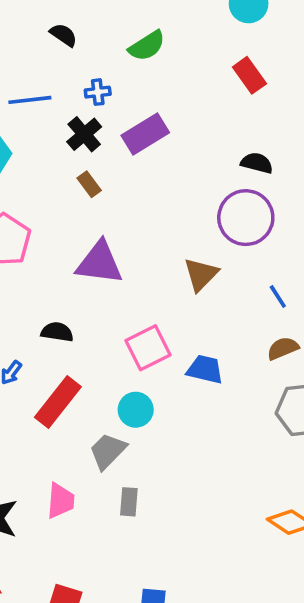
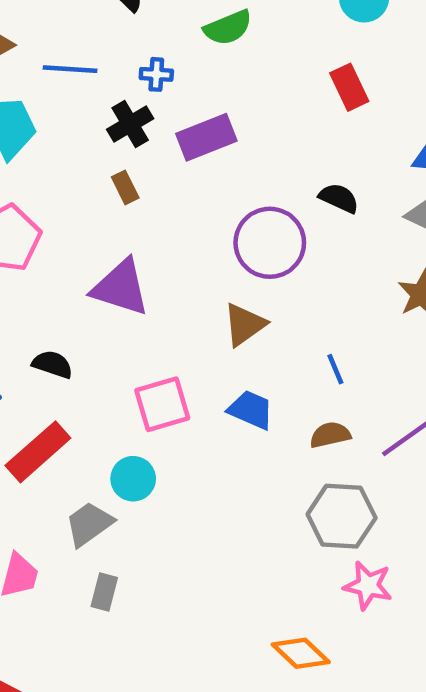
purple circle: (246, 218) -> (270, 243), moved
blue trapezoid: (205, 369) -> (251, 410), moved

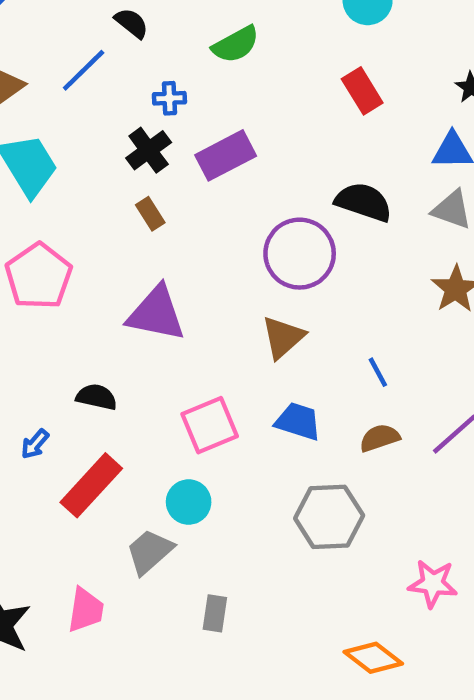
blue line: (70, 69) -> (84, 70), moved, turned -42
black semicircle: (339, 198) -> (364, 202), size x1.4
gray hexagon: (342, 516) -> (329, 517), moved
gray rectangle: (104, 592) -> (215, 613), moved

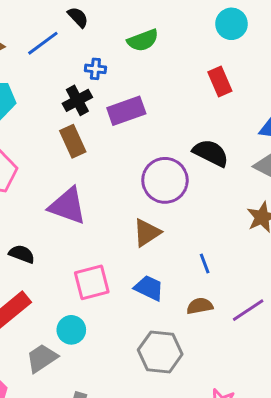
brown rectangle: (150, 214) -> (73, 141), size x1.5

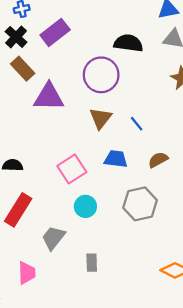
purple triangle: (68, 206) -> (49, 97), moved
blue line: (205, 264) -> (137, 124), moved
cyan circle: (71, 330) -> (85, 206), moved

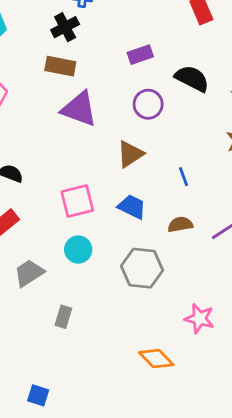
purple rectangle: (55, 32) -> (140, 55), moved, size x0.7
brown rectangle: (23, 69) -> (60, 66), turned -55
purple circle: (101, 75) -> (148, 104), size x0.7
blue line: (137, 124) -> (184, 177), moved

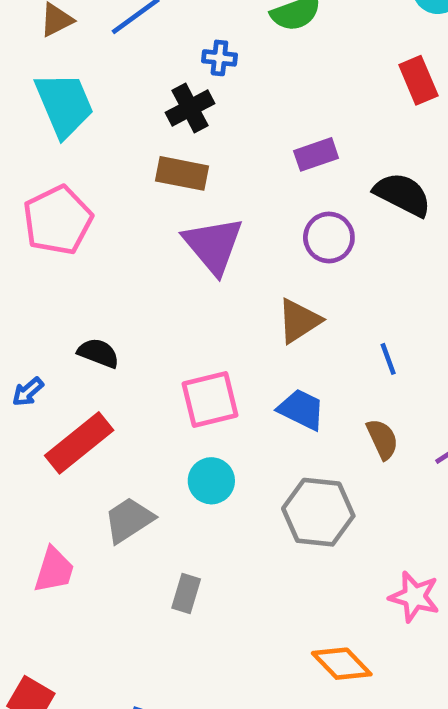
purple triangle: (79, 109) -> (213, 245), turned 30
brown semicircle: (180, 224) -> (382, 439), turned 75

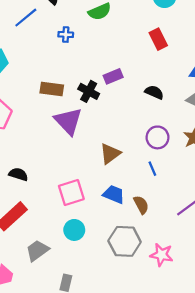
black cross: (190, 108) -> (89, 91), moved, turned -30
black semicircle: (403, 194) -> (154, 92), size x0.7
purple circle: (329, 237) -> (158, 137), moved
brown semicircle: (382, 439) -> (141, 205), moved
pink star: (414, 597) -> (162, 255), moved

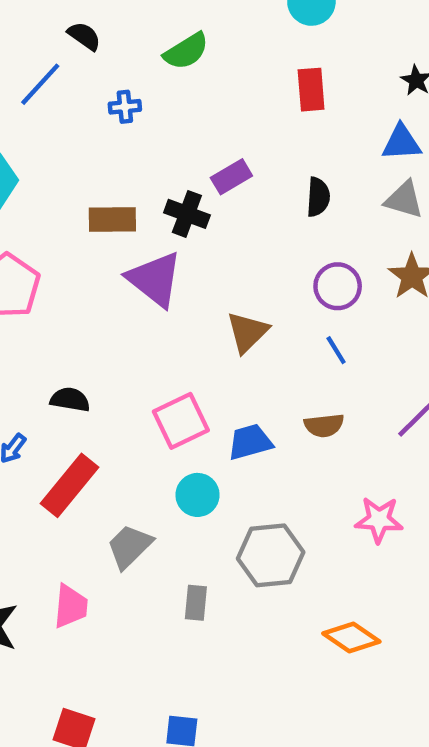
red rectangle: (158, 39) -> (311, 90), turned 30
black semicircle: (154, 92) -> (318, 197), turned 78
blue trapezoid: (114, 194) -> (250, 442), moved, turned -30
brown semicircle: (141, 205) -> (324, 425), turned 120
gray hexagon: (125, 241) -> (271, 555), moved

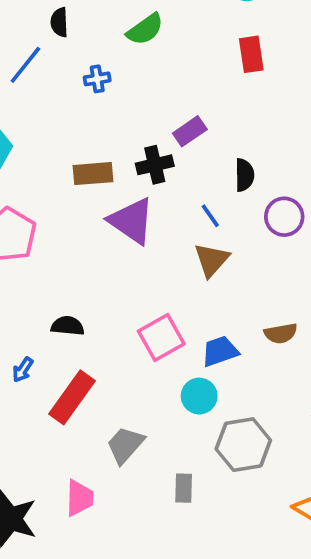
black semicircle: (84, 36) -> (59, 22), turned -124
black semicircle: (318, 197) -> (244, 175), moved
black cross: (187, 214) -> (155, 165), turned -30
blue line: (336, 350) -> (210, 216), moved
cyan circle: (197, 495) -> (199, 396), moved

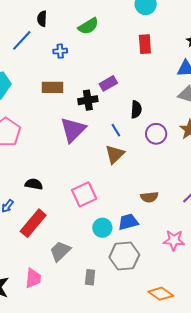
brown rectangle: (93, 174) -> (52, 87), moved
purple triangle: (132, 221) -> (73, 130), turned 36
blue trapezoid: (220, 351) -> (128, 222), moved

